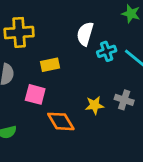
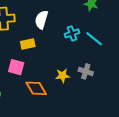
white semicircle: (85, 34) -> (41, 20), moved

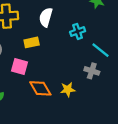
cyan line: (94, 39) -> (101, 50), moved
yellow star: (63, 76) -> (68, 90), moved

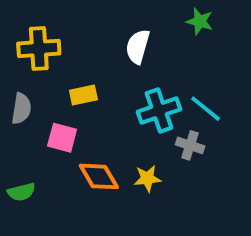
white semicircle: (46, 17) -> (138, 47), moved
cyan cross: (78, 31) -> (159, 111), moved, size x1.5

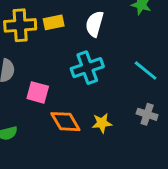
yellow rectangle: (83, 95) -> (54, 22), moved
cyan cross: (159, 111) -> (87, 68), moved
gray cross: (190, 145) -> (147, 114), moved

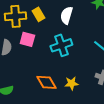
yellow rectangle: (54, 22) -> (38, 14), turned 72
pink square: (38, 92) -> (27, 39), moved

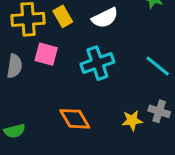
white semicircle: (66, 15) -> (105, 18), turned -132
yellow star: (71, 83) -> (132, 120), moved

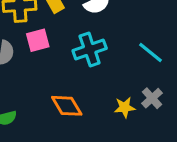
pink square: (46, 54) -> (38, 40), turned -30
gray cross: (159, 111) -> (152, 98), turned 30

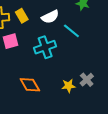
cyan line: (150, 53) -> (71, 31), moved

